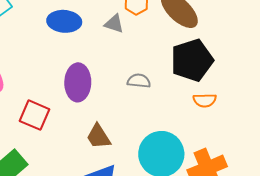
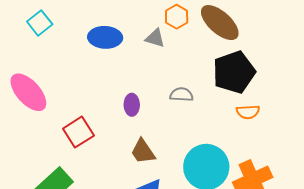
purple ellipse: (78, 82) -> (132, 105), moved, size x0.6
red square: (35, 115) -> (78, 132), turned 36

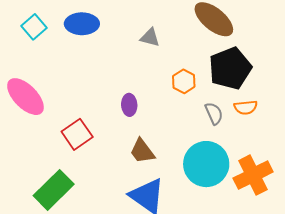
orange hexagon: (177, 17) -> (184, 81), moved
blue ellipse: (105, 37) -> (82, 24), moved
gray semicircle: (181, 95) -> (214, 113), moved, turned 65

